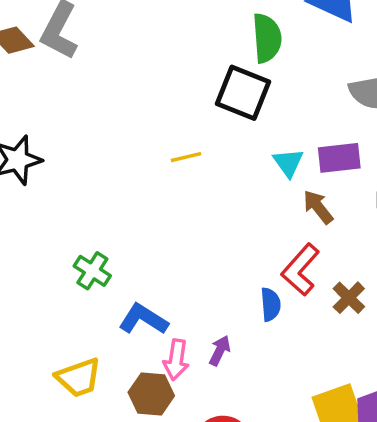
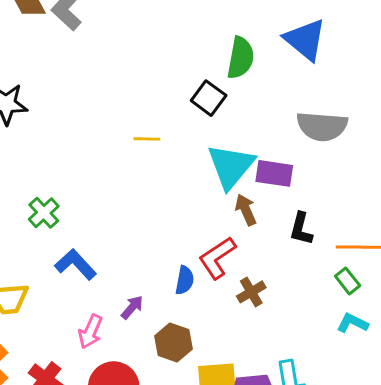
black square: (243, 93) -> (209, 98), size x0.7
cyan triangle: (288, 163) -> (231, 166), size x1.8
pink arrow: (176, 360) -> (90, 332), moved
brown hexagon: (151, 394) -> (173, 342), moved

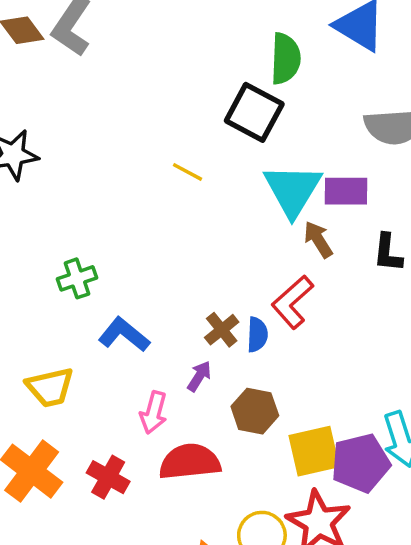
black square: (209, 98) -> (254, 112), size x1.4
yellow line: (147, 139) -> (187, 172), turned 35
green cross: (44, 213) -> (77, 278), turned 32
brown cross: (251, 292) -> (222, 330), moved

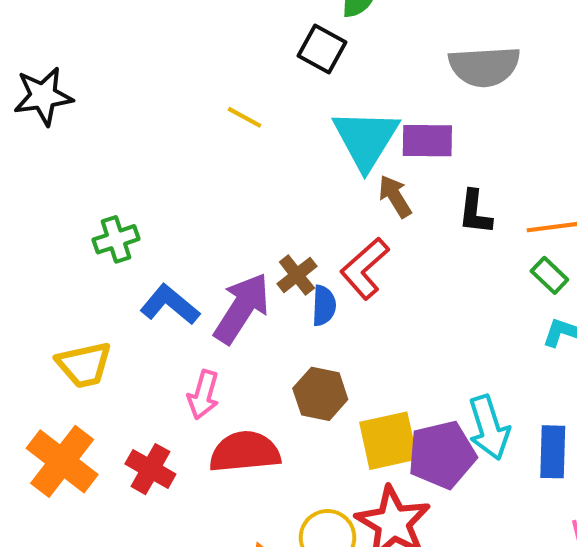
black square: (254, 112) -> (322, 49), size x0.7
brown cross: (222, 330) -> (297, 275), moved
purple arrow: (199, 376) -> (242, 308), moved, size x2.0

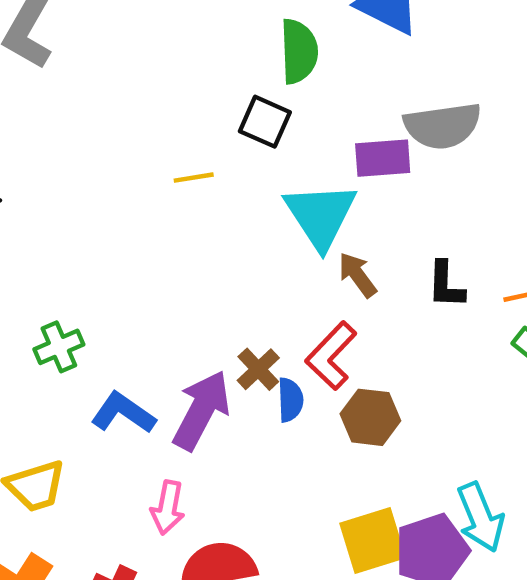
yellow line: (245, 117) -> (194, 178), moved, turned -33
purple rectangle: (427, 141) -> (383, 158), moved
brown hexagon: (320, 394) -> (370, 417), moved

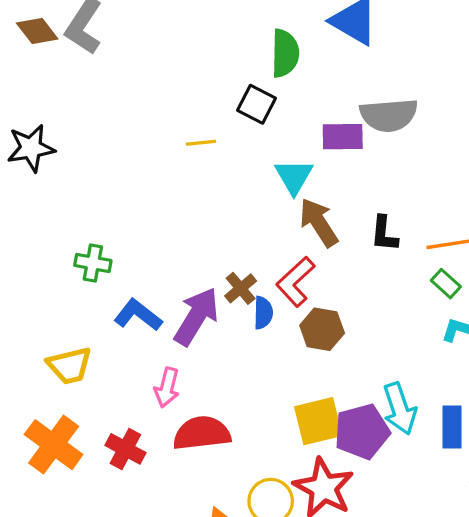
cyan triangle: (321, 215) -> (294, 177), size x0.7
brown arrow: (357, 275) -> (319, 222), size x1.4
green cross: (59, 347) -> (93, 263), turned 30

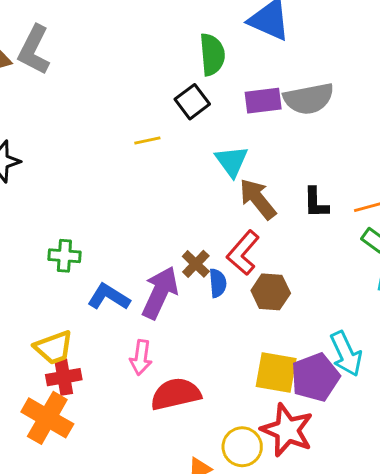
black square: (257, 104) -> (192, 102), turned 32
purple rectangle: (343, 137) -> (263, 101), moved
yellow square: (318, 421) -> (276, 372), turned 30
red cross: (125, 449) -> (64, 377), moved, turned -32

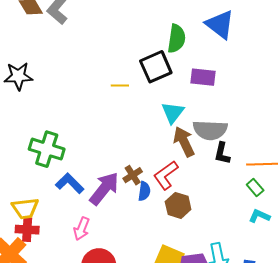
gray semicircle: (309, 99) -> (210, 130), moved
black square: (192, 102) -> (156, 67), size x1.4
green cross: (64, 256) -> (47, 149), size x1.6

